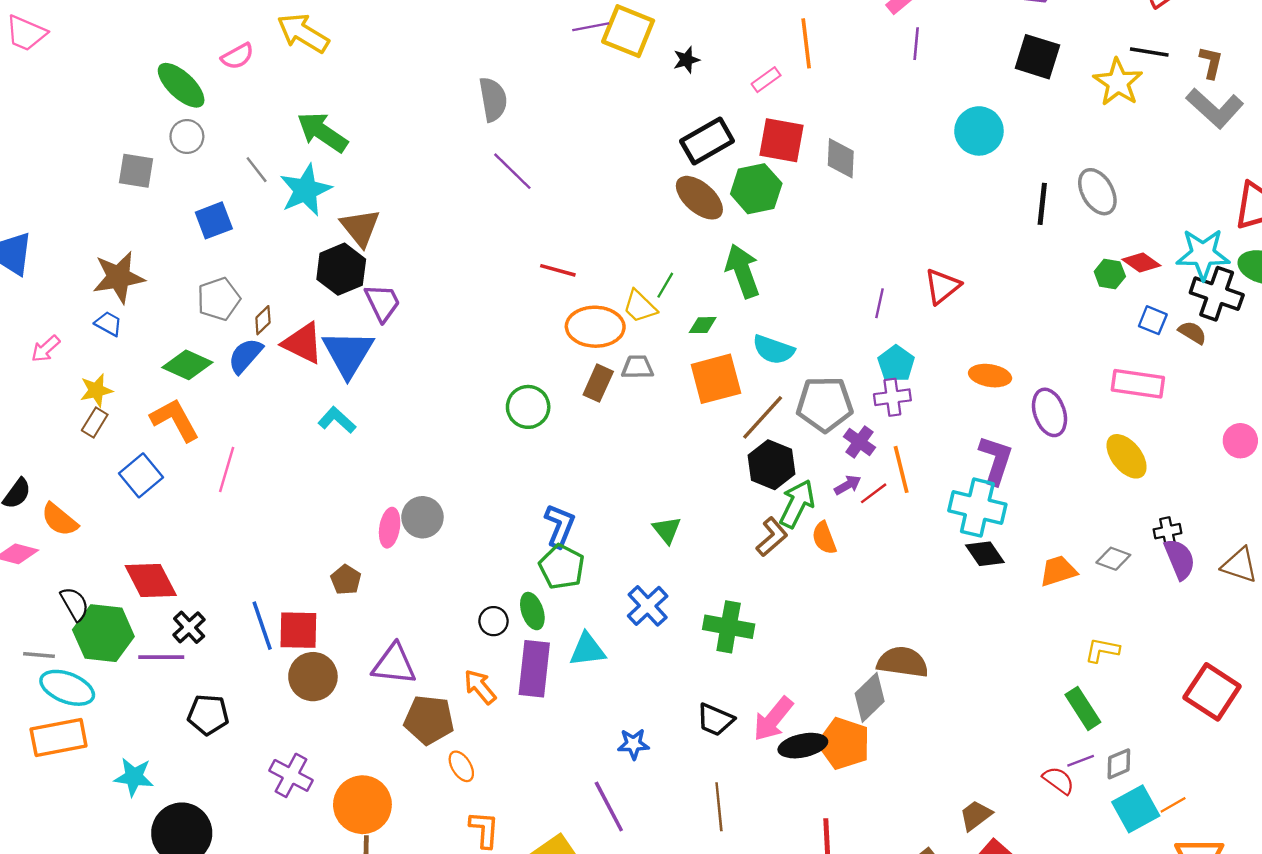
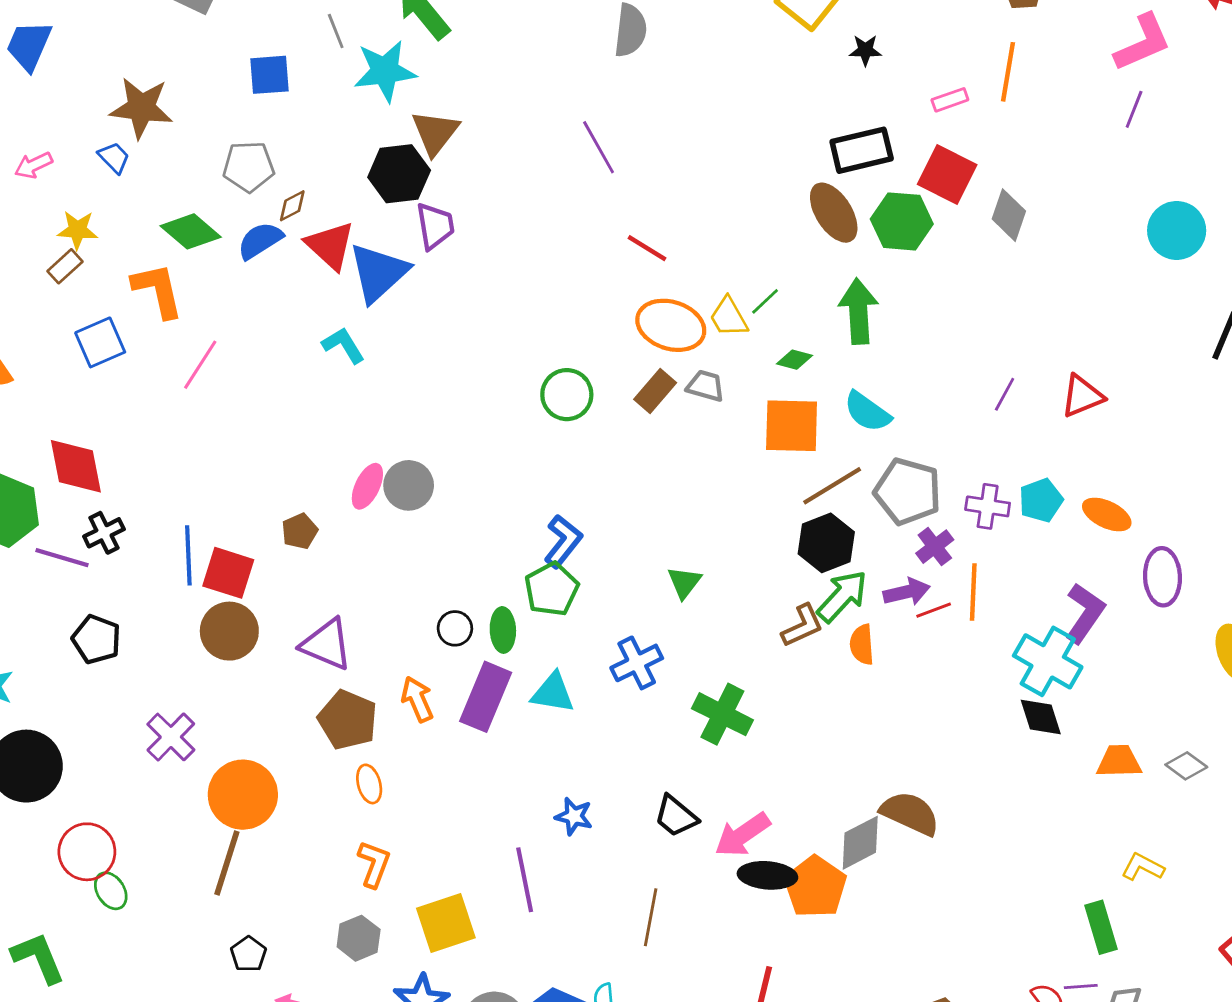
purple line: (512, 171) -> (599, 147), moved
cyan pentagon: (896, 364) -> (1041, 500), moved
purple arrow: (848, 485) -> (907, 592), size x1.4

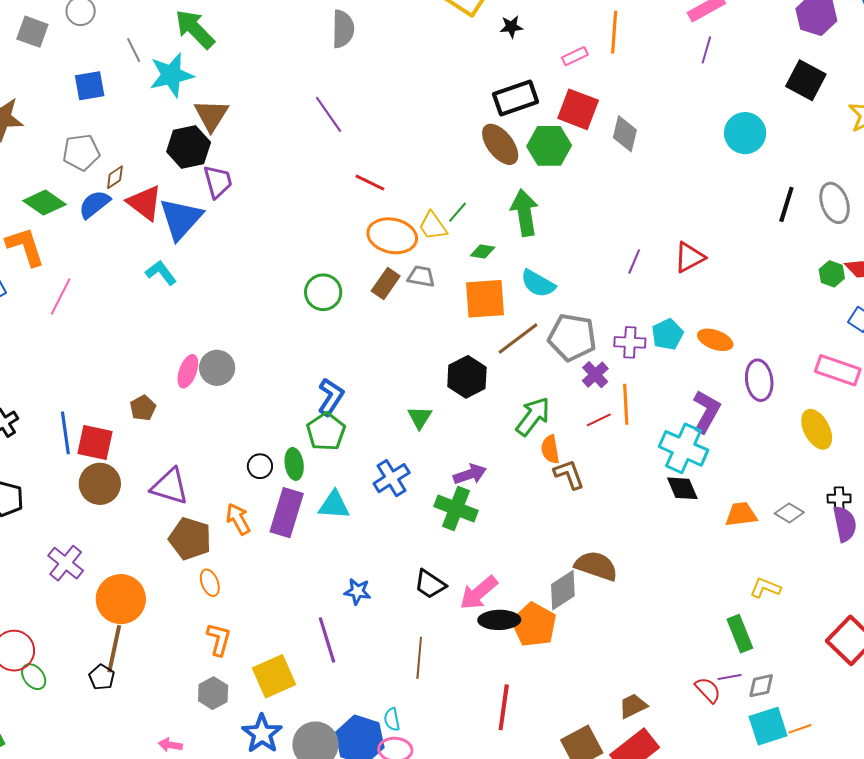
black hexagon: (826, 543) -> (467, 377), moved
purple arrow: (907, 592) -> (470, 474), moved
brown L-shape: (802, 626) -> (569, 474), moved, turned -80
black pentagon: (248, 954) -> (102, 677), moved

